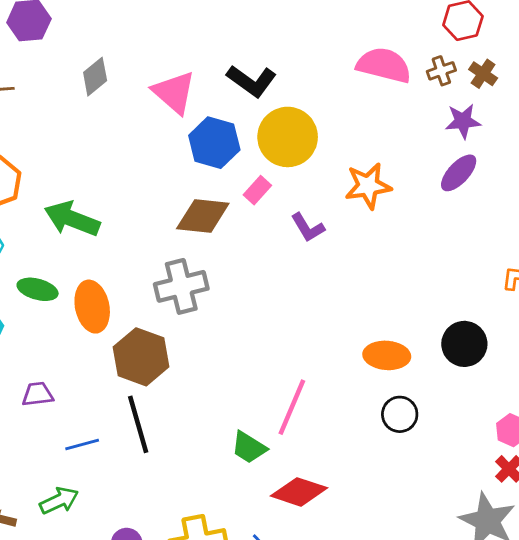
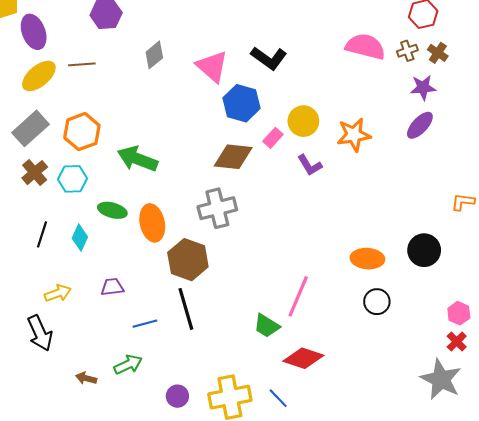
yellow circle: (288, 137) -> (303, 121), moved, size x0.7

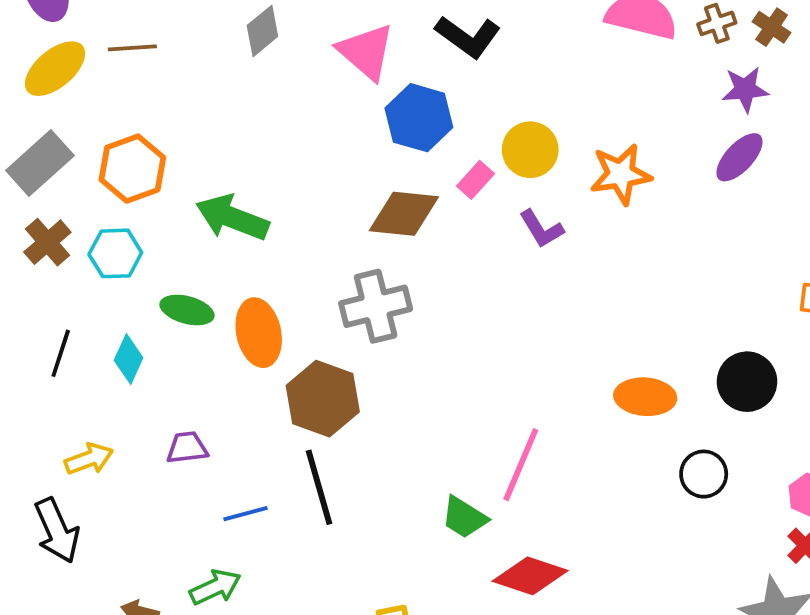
black circle: (377, 302) -> (704, 474), moved

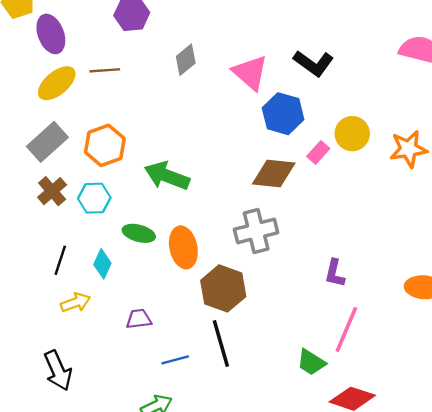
purple L-shape: (541, 229) -> (335, 273), moved, turned 44
yellow arrow: (89, 459) -> (75, 303), moved

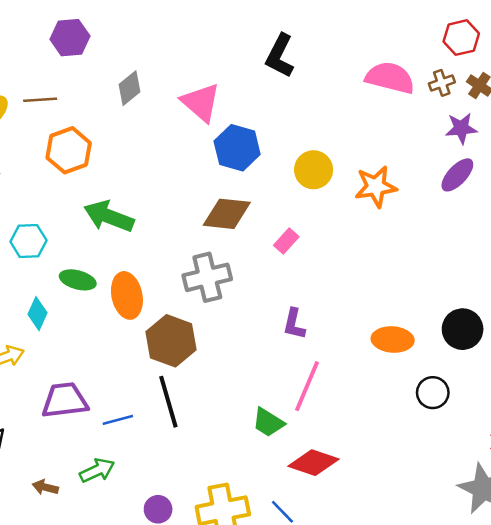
black L-shape: (314, 63) -> (280, 56), moved, turned 81
orange hexagon: (105, 145) -> (69, 150), moved
pink rectangle: (318, 152) -> (286, 241), moved
purple trapezoid: (139, 319) -> (65, 400), moved, size x1.6

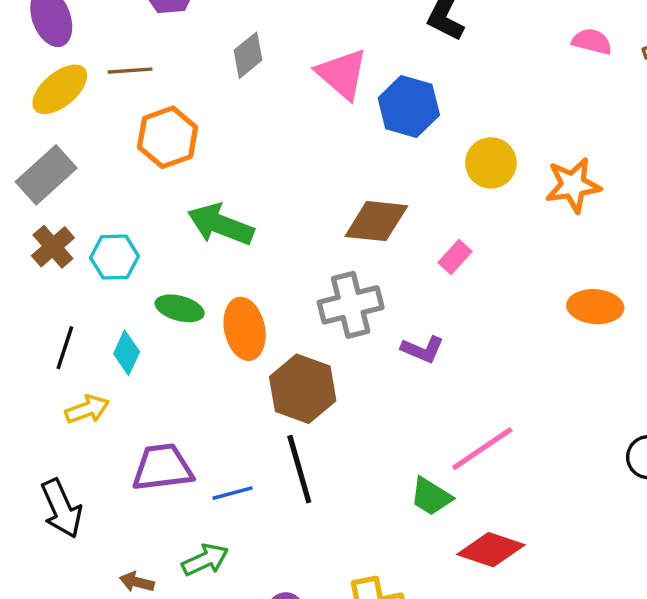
pink semicircle: (390, 78) -> (592, 41), size x0.6
blue hexagon: (237, 148) -> (409, 106), moved
purple L-shape: (294, 324) -> (422, 349), moved, turned -80
orange ellipse: (393, 339) -> (595, 307), moved
pink line: (307, 386) -> (482, 449), turned 33

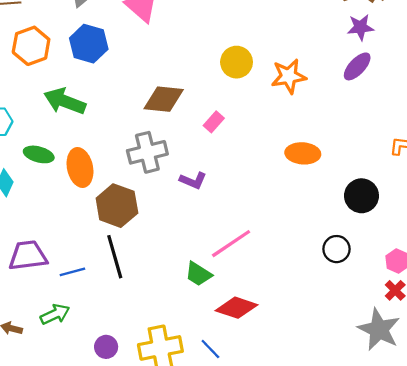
blue hexagon: (409, 106) -> (89, 44), moved

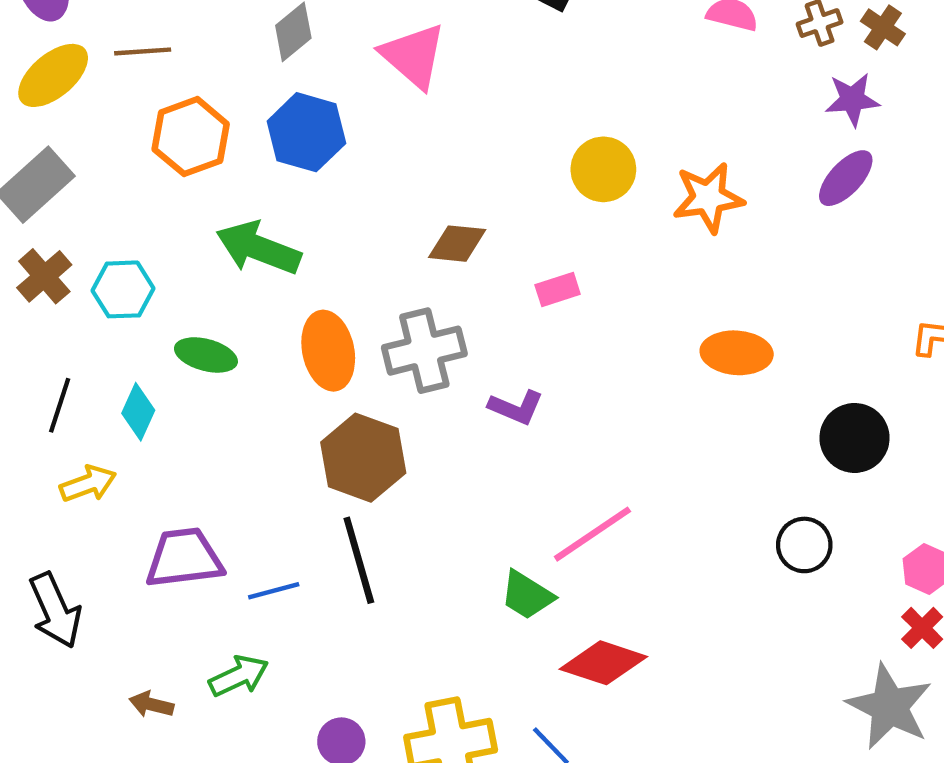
brown diamond: (164, 99) -> (457, 244), size x0.7
pink rectangle: (214, 122) -> (558, 289), turned 30
orange ellipse: (80, 168) -> (328, 351), moved

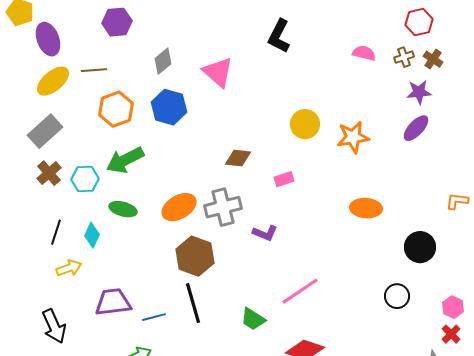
green arrow: (258, 248) -> (125, 160), moved, turned -48
orange ellipse: (328, 351) -> (179, 207), turned 72
green trapezoid: (527, 595) -> (253, 319), moved

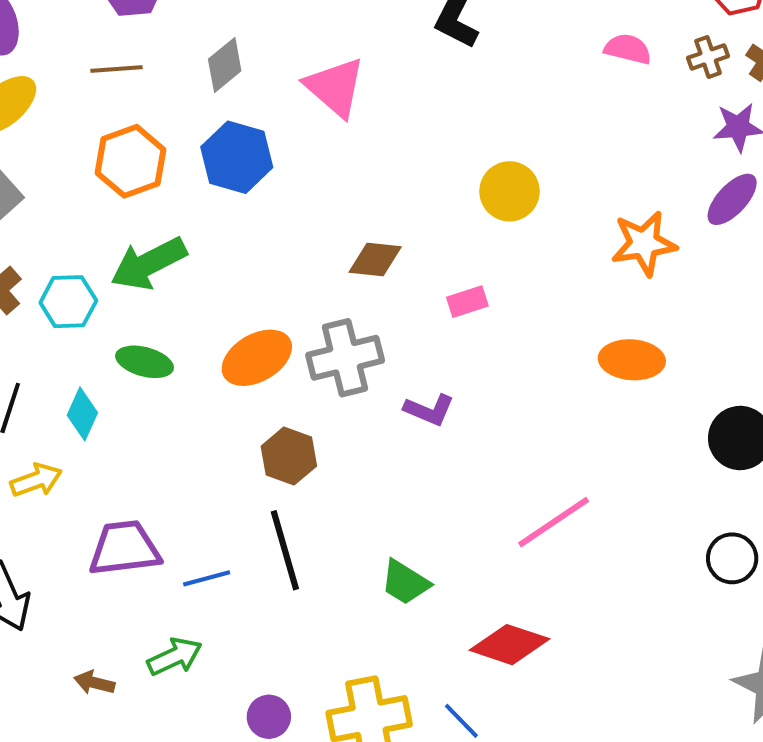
brown line: (94, 70) -> (116, 69), moved
orange star: (353, 137) -> (644, 243), moved
brown hexagon: (195, 256) -> (289, 456), size x0.7
pink line: (300, 291) -> (554, 522), moved
black circle: (397, 296) -> (732, 558), moved

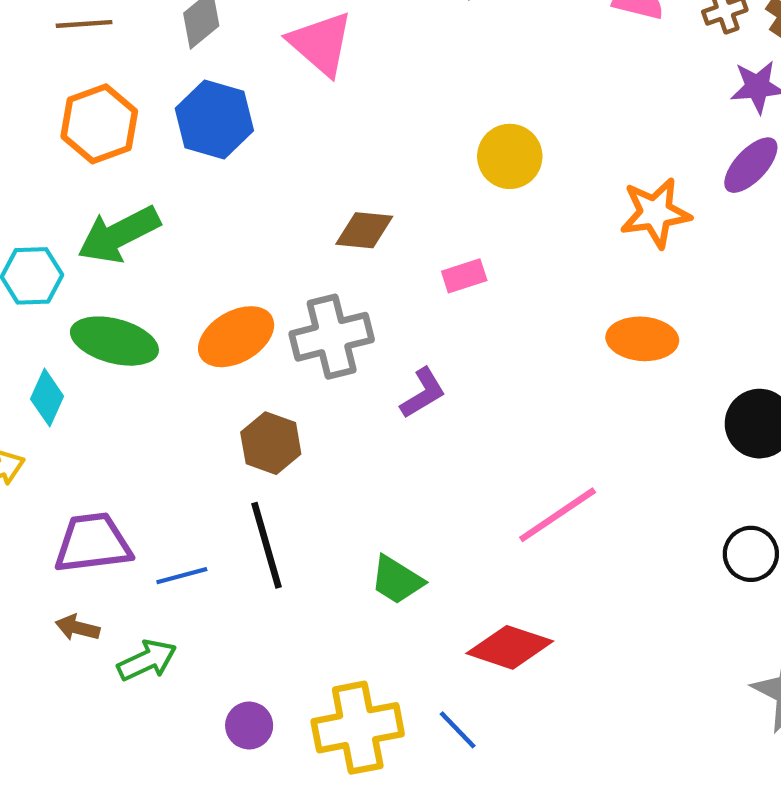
green ellipse: (145, 362) -> (114, 341), size x1.4
purple L-shape: (429, 410) -> (423, 393), turned -54
brown arrow: (94, 683) -> (78, 628), moved

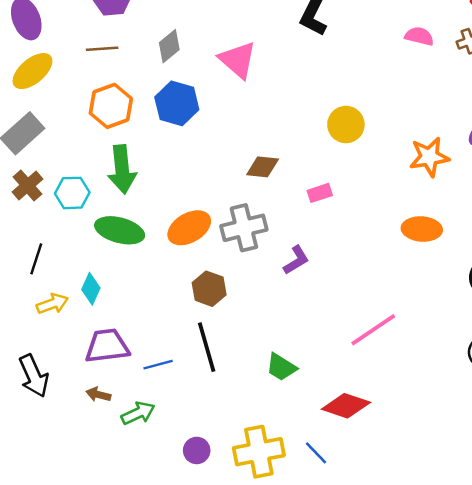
green arrow: (119, 235) -> (122, 169), turned -69
cyan diamond: (47, 398) -> (91, 289), moved

